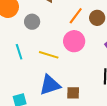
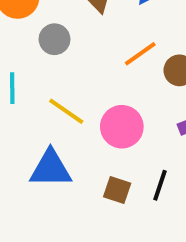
pink circle: (74, 41) -> (122, 127), moved
brown square: (73, 93) -> (117, 190), moved

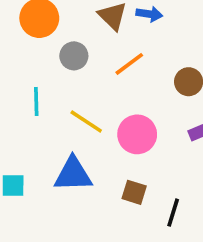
orange line: (140, 54) -> (129, 64), moved
black line: (160, 185) -> (173, 213), moved

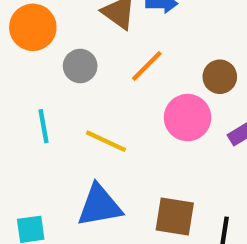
pink circle: (137, 134) -> (188, 118), moved
brown square: (134, 192) -> (175, 216), size x1.4

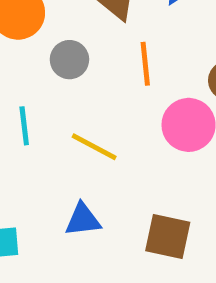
orange line: (147, 66) -> (145, 64), turned -54
blue triangle: (99, 206) -> (83, 220), size x0.7

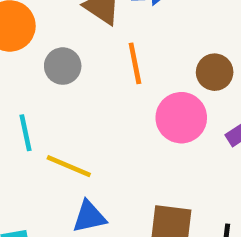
yellow line: (94, 147) -> (69, 166), moved

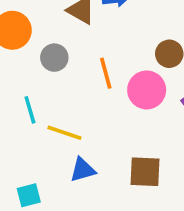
orange line: (135, 63) -> (106, 73), moved

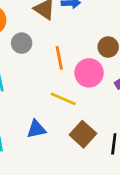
yellow line: (64, 133) -> (63, 99), moved
brown square: (145, 172) -> (83, 134), turned 35

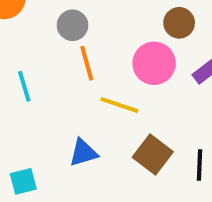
gray circle: (22, 43) -> (73, 25), moved
orange line: (59, 58) -> (87, 63), moved

